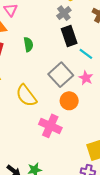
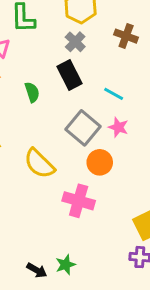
black rectangle: (69, 36) -> (70, 75), moved

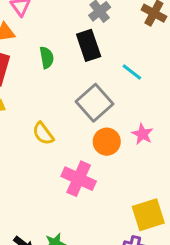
pink star: (118, 127) -> (142, 134), moved
yellow semicircle: (39, 164) -> (43, 134), size x0.7

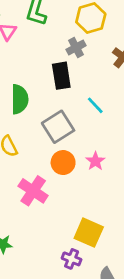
green semicircle: (47, 58) -> (20, 99), moved, size x1.5
yellow square: (148, 215) -> (89, 233), turned 32

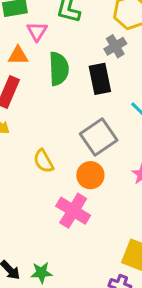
green semicircle: (20, 99) -> (59, 69), moved
orange circle: (63, 163) -> (90, 175), moved

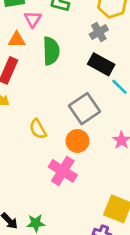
black rectangle: (100, 79) -> (101, 64), moved, turned -50

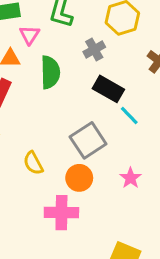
gray cross: (99, 32) -> (94, 49), moved
pink cross: (63, 171) -> (61, 213), turned -32

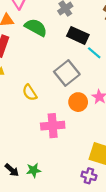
green semicircle: (50, 72) -> (36, 27), turned -55
orange circle: (79, 178) -> (78, 102), moved

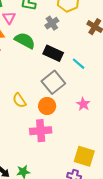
black rectangle: (78, 35) -> (53, 53), moved
orange circle: (78, 102) -> (47, 106), moved

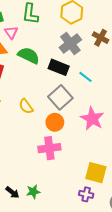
gray cross: (52, 23) -> (70, 44), moved, size x1.5
yellow semicircle: (19, 100) -> (26, 106), moved
pink star: (83, 104) -> (92, 119), size x1.6

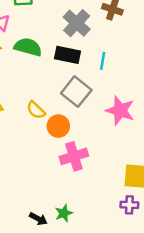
cyan line: (86, 77) -> (103, 61), turned 72
orange circle: (55, 122) -> (58, 126), moved

